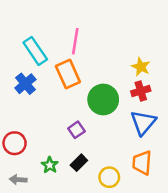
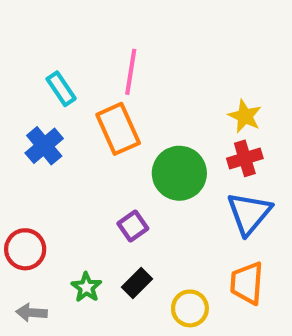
cyan rectangle: (35, 51) -> (61, 89), size x0.7

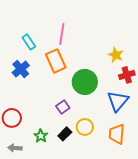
red cross: (245, 158) -> (127, 75), moved
yellow circle: (190, 308) -> (85, 127), moved

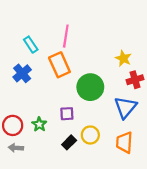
purple square: (63, 107) -> (67, 114), turned 32
green star: (41, 136) -> (39, 124), moved
gray arrow: (15, 148) -> (16, 148), moved

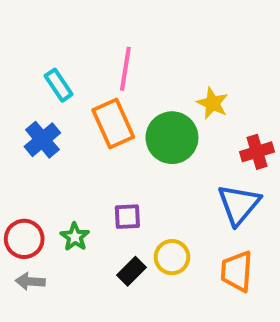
yellow star: (123, 58) -> (212, 103), moved
green circle: (90, 87) -> (172, 138), moved

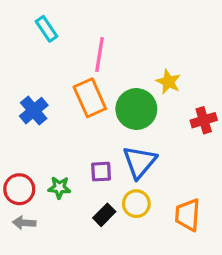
cyan rectangle: (59, 85) -> (47, 29), moved
blue triangle: (239, 204) -> (140, 162), moved
green star: (75, 237) -> (59, 188), turned -30

